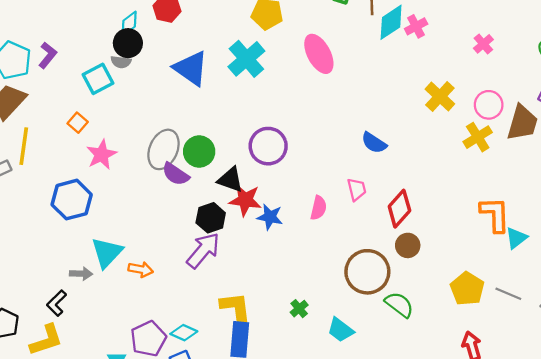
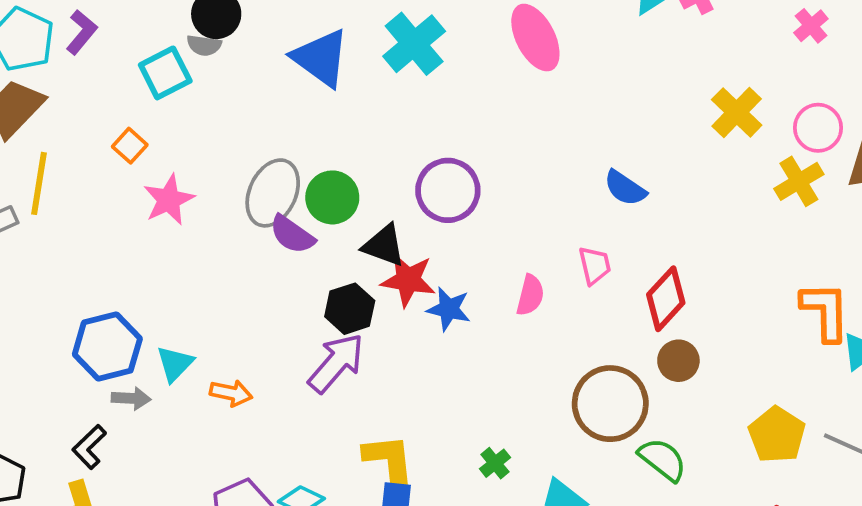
blue hexagon: (72, 200) -> (107, 346), moved
cyan triangle: (107, 253) -> (175, 364), size x0.7

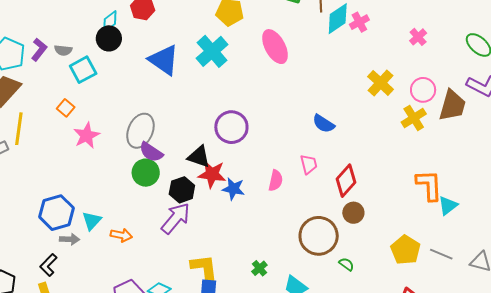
gray semicircle: (204, 45) -> (63, 50), moved
green circle: (332, 197) -> (146, 173), moved
green semicircle: (663, 460) -> (346, 264), size x0.6

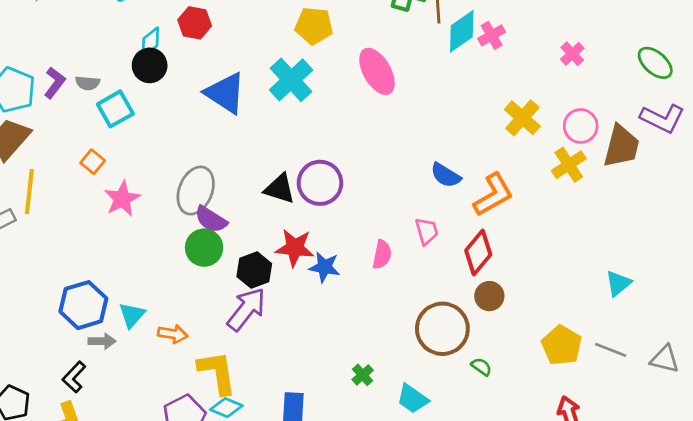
black triangle: (199, 157) -> (280, 189), moved
orange L-shape: (429, 185) -> (493, 195), moved, turned 64
yellow L-shape: (205, 270) -> (217, 372), moved

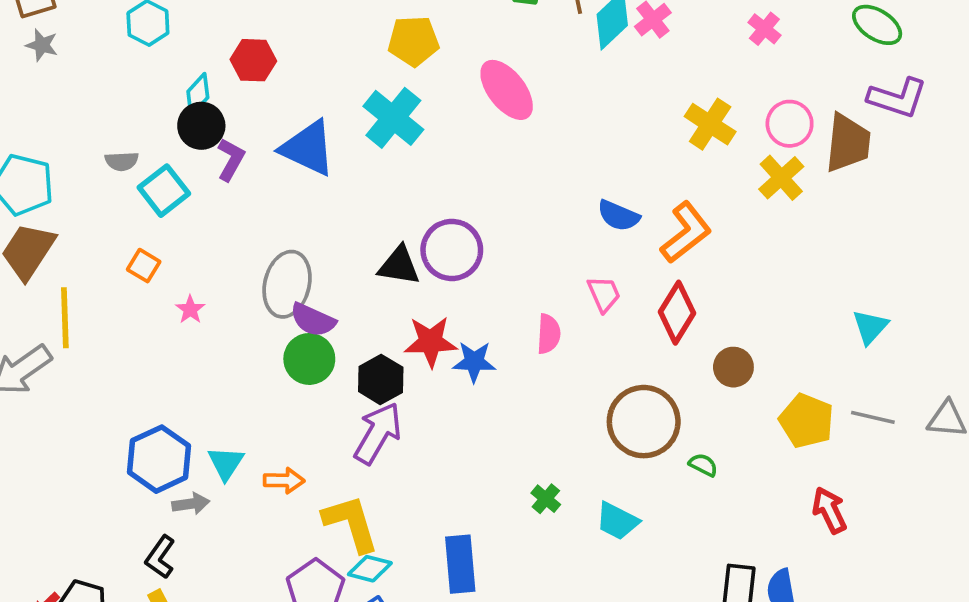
purple L-shape: (55, 83) -> (231, 159), moved
pink star: (122, 199) -> (190, 309), size x0.6
brown circle: (489, 296) -> (733, 367), moved

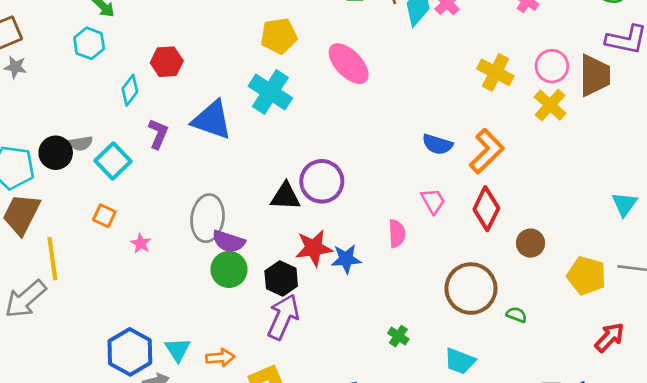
black circle: (201, 126) -> (56, 153), moved
green cross: (546, 499) -> (398, 336), moved
red arrow: (829, 510) -> (610, 337), turned 76

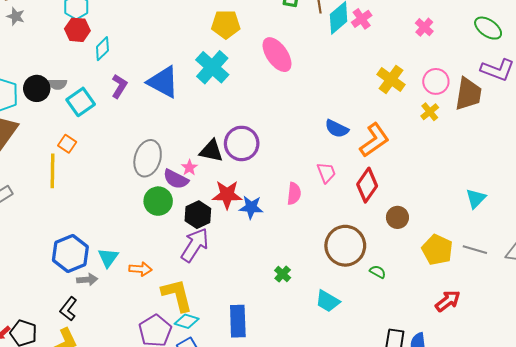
red hexagon: (167, 62) -> (77, 30), moved
yellow cross: (550, 105) -> (430, 112), size x0.7
purple semicircle: (229, 241) -> (176, 179), moved
pink star: (141, 243) -> (189, 168), moved
yellow line: (52, 259) -> (53, 171), moved

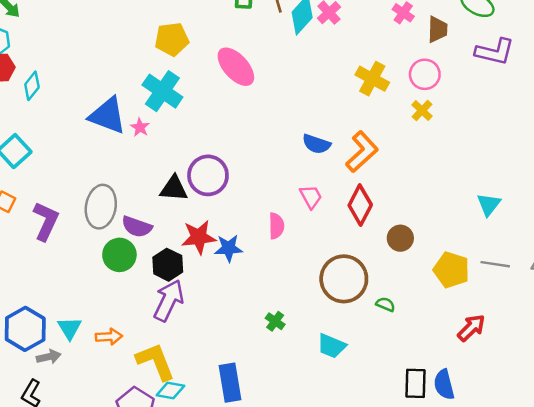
purple L-shape: (119, 86) -> (46, 221), moved, size x1.4
brown trapezoid: (468, 94) -> (437, 29), moved, size x0.7
pink star: (189, 168) -> (140, 127), moved

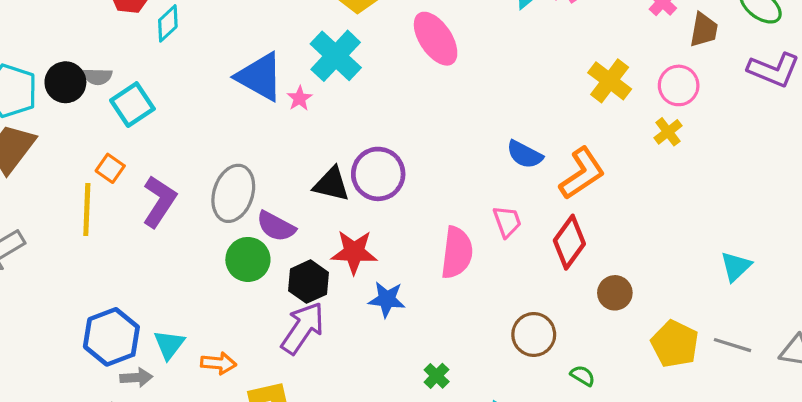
pink semicircle: (276, 226) -> (457, 253), size x1.5
blue star: (229, 248) -> (387, 299), moved
brown circle: (344, 279) -> (534, 334), size x0.7

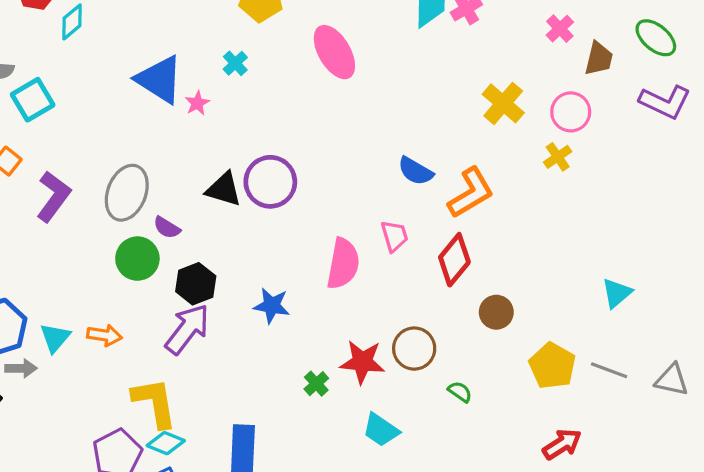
cyan cross: (336, 56) -> (235, 63), size x0.5
purple semicircle: (276, 226) -> (167, 228), size x0.7
red star: (354, 252) -> (362, 362), moved
orange arrow: (218, 363) -> (104, 335), moved

